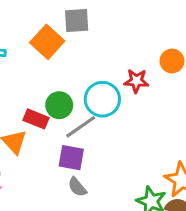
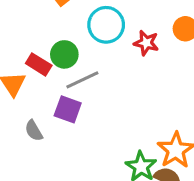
cyan circle: (102, 99) -> (106, 25), moved
gray semicircle: (77, 187) -> (34, 131), moved

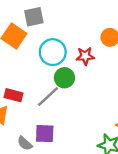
green circle: (64, 54) -> (64, 78), moved
purple square: (68, 109) -> (45, 134), moved

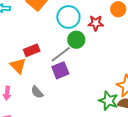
red rectangle: (14, 95) -> (32, 50), turned -42
purple square: (45, 134) -> (60, 70), moved, turned -30

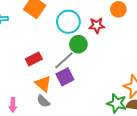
orange triangle: (18, 66) -> (43, 84), moved

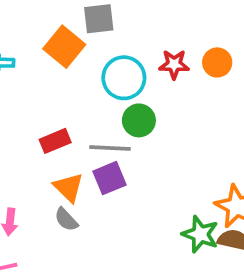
red star: (97, 25) -> (174, 64), moved
gray line: (64, 60) -> (110, 148), turned 40

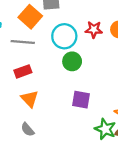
gray line: (110, 148) -> (23, 42), moved
purple square: (109, 178) -> (81, 100), moved, turned 30
gray semicircle: (66, 219) -> (28, 129), moved

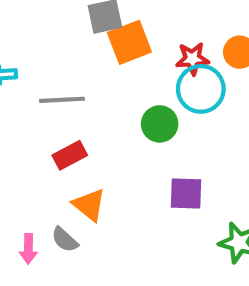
orange square: (30, 17) -> (129, 42), moved, turned 35
cyan circle: (64, 36) -> (201, 89), moved
gray semicircle: (28, 129) -> (65, 240), moved

